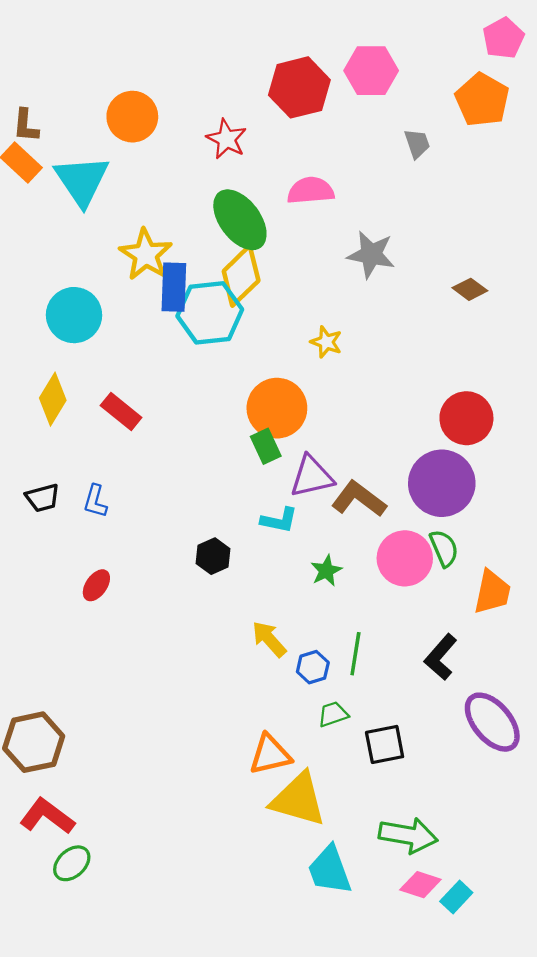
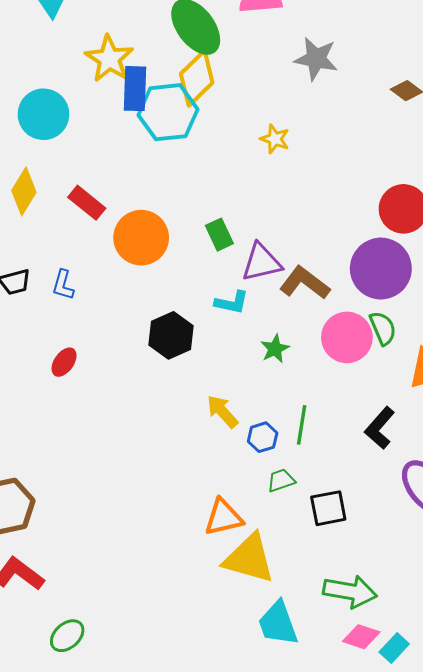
orange circle: (277, 408) -> (141, 238), moved
black hexagon: (213, 556) -> (171, 335), size x1.4
green ellipse: (72, 863) -> (67, 636), moved

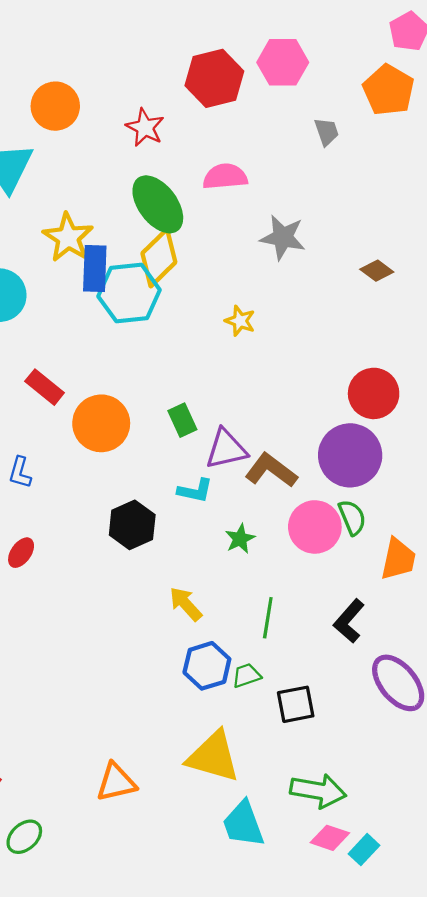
blue hexagon: (263, 437) -> (207, 666), moved, size x1.5
orange triangle: (223, 517) -> (116, 782), moved

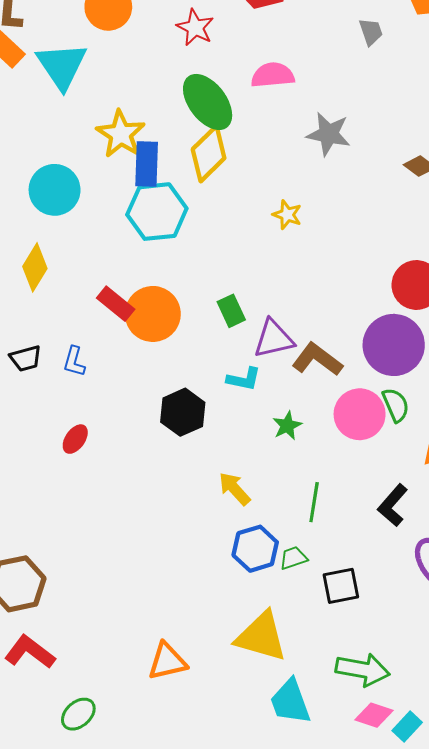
cyan hexagon: (129, 293) -> (157, 212), moved
red rectangle: (45, 387) -> (116, 304), moved

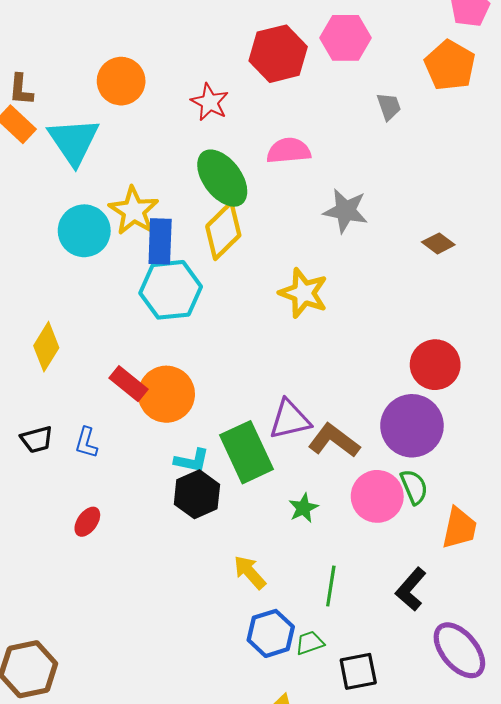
cyan circle: (55, 190) -> (84, 231), moved
yellow star: (287, 215) -> (303, 293), size x1.6
green rectangle: (231, 311) -> (246, 452), moved, size x1.8
cyan L-shape: (244, 379) -> (192, 461), moved

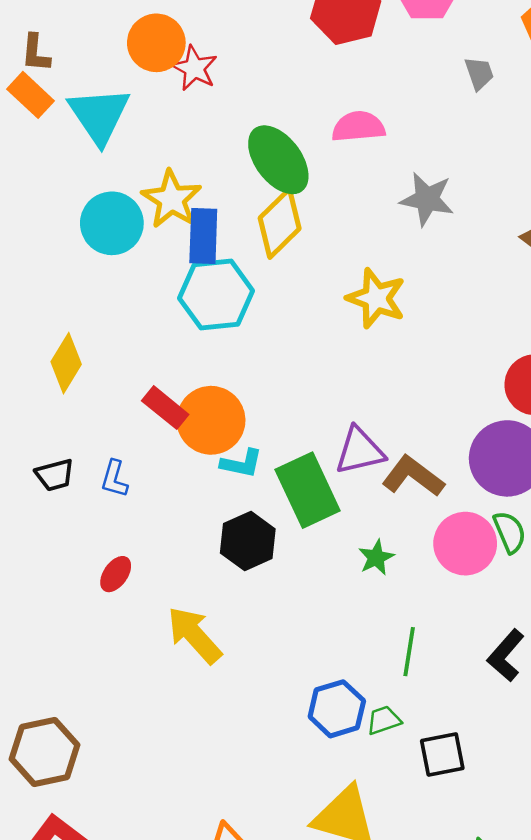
red star: (210, 102) -> (194, 68), moved
cyan L-shape: (192, 461) -> (241, 464), moved
yellow arrow: (250, 572) -> (194, 635), moved, size x1.4

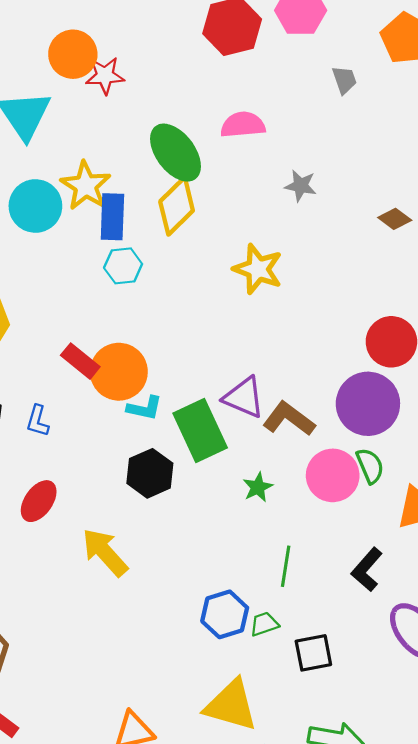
red star: (194, 68) -> (105, 76), turned -30
gray star: (427, 199) -> (301, 186), size x0.7
cyan hexagon: (216, 294) -> (123, 266), size x0.6
purple triangle: (360, 451) -> (244, 397), turned 36
red ellipse: (116, 574) -> (39, 501), size x1.4

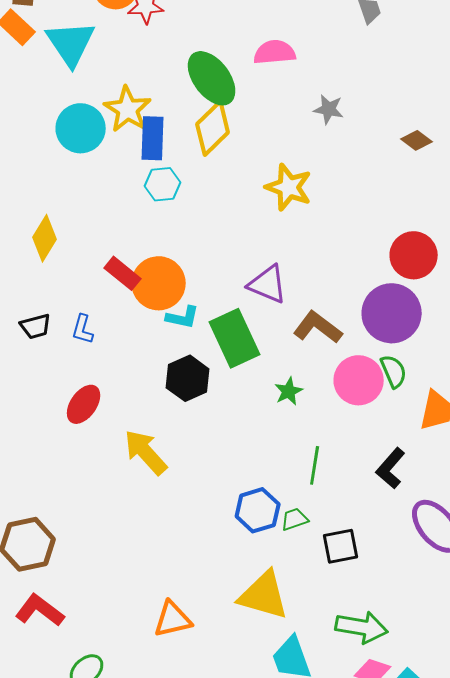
purple triangle: (244, 397) -> (268, 284), moved

